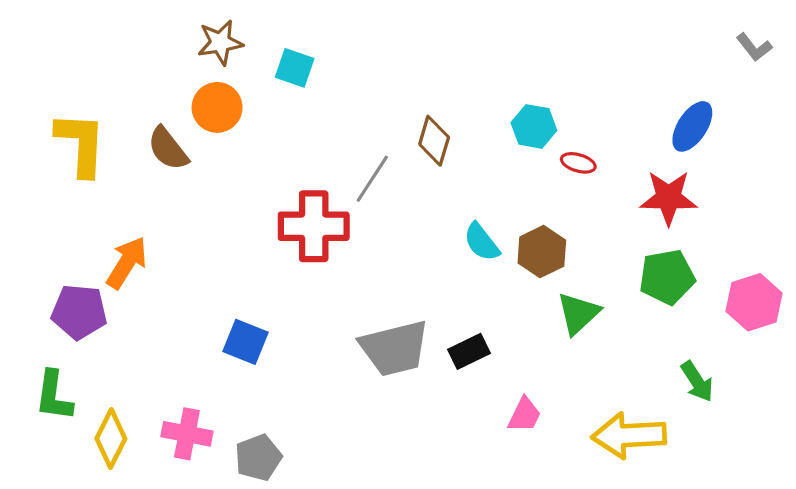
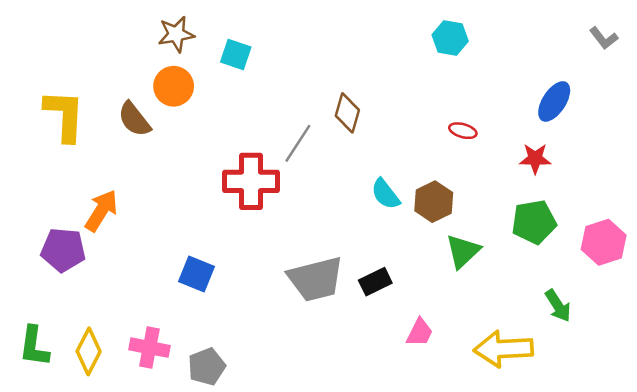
cyan hexagon: (534, 126) -> (450, 38), moved
red star: (669, 198) -> (535, 159), size x0.7
green L-shape: (54, 396) -> (34, 346), moved

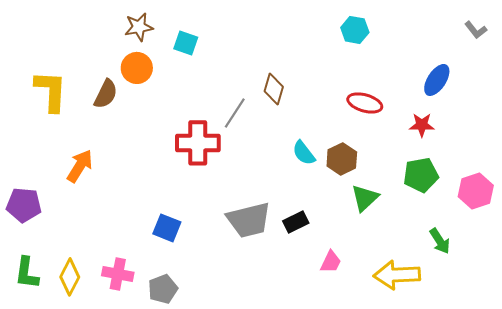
brown semicircle: (134, 119) -> (106, 94), turned -116
red ellipse: (463, 131) -> (365, 103), size x1.6
purple pentagon: (63, 250) -> (24, 205), moved
blue square: (196, 274) -> (167, 228), moved

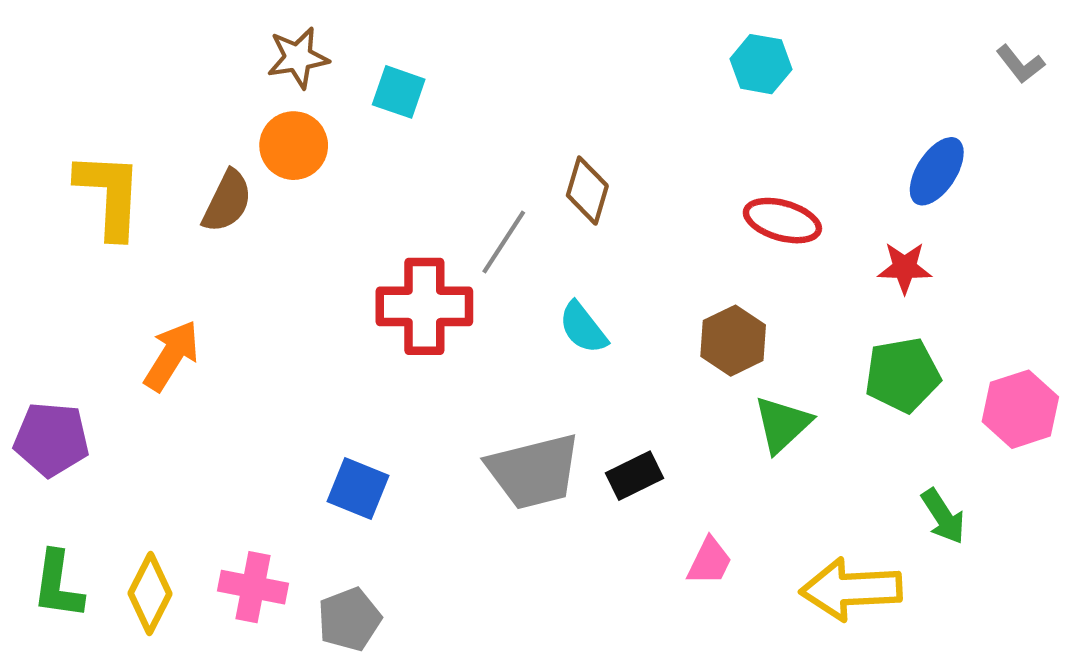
cyan semicircle: (304, 153) -> (583, 328), moved

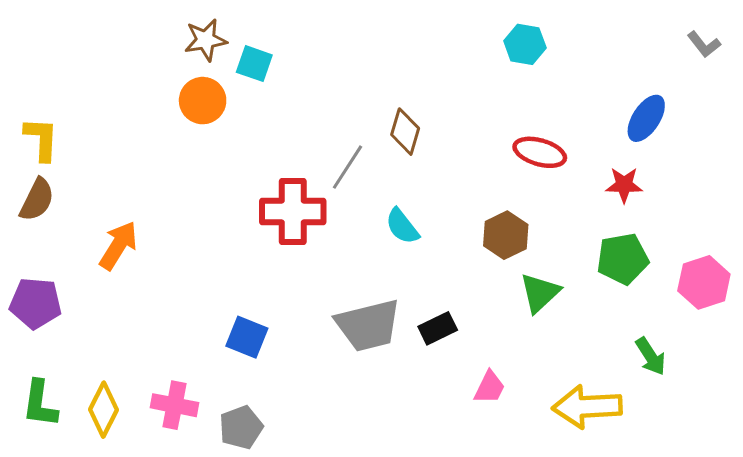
cyan square: (399, 92) -> (254, 64), moved
yellow L-shape: (109, 195) -> (41, 139), moved, size x0.7
brown semicircle: (227, 201) -> (37, 200), moved

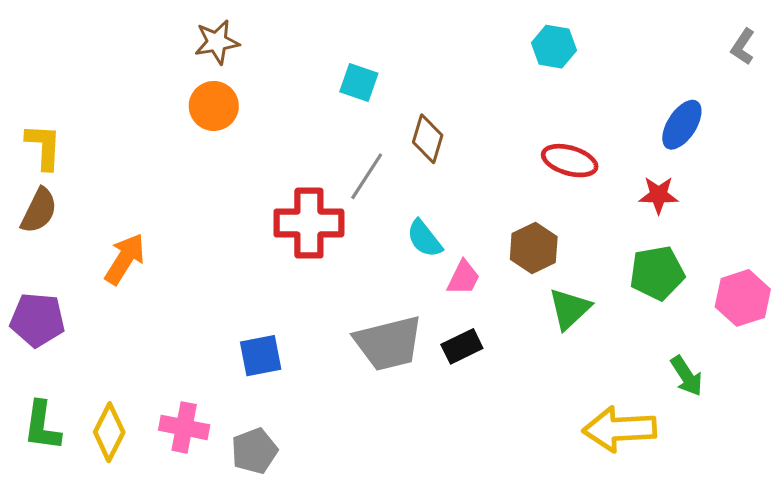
gray L-shape: (704, 44) -> (743, 47), turned 72
cyan square: (254, 64) -> (359, 83), moved
blue square: (247, 337) -> (261, 356), turned -33
pink trapezoid: (489, 387) -> (463, 278), moved

